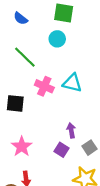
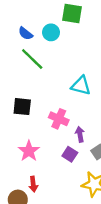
blue semicircle: (21, 18) -> (26, 33), moved
cyan circle: (57, 39) -> (51, 32), moved
pink cross: (44, 86) -> (59, 119), moved

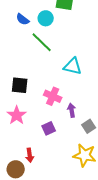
green line: (32, 59) -> (42, 42), moved
pink star: (29, 151) -> (17, 115), moved
purple square: (70, 154) -> (49, 128), moved, turned 32

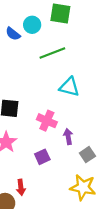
cyan circle: (46, 18) -> (32, 25), moved
green line: (42, 42) -> (52, 53), moved, turned -65

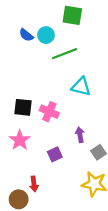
cyan circle: (32, 25) -> (46, 35), moved
pink cross: (47, 121) -> (49, 112), moved

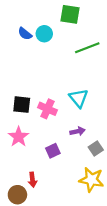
green line: (65, 54) -> (87, 48), moved
cyan triangle: (81, 87) -> (79, 98), moved, turned 36
purple arrow: (80, 135) -> (78, 131), turned 88

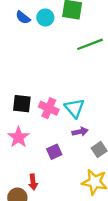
blue semicircle: (25, 34) -> (23, 17), moved
cyan circle: (44, 34) -> (45, 17), moved
cyan triangle: (79, 98) -> (74, 108), moved

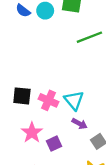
purple arrow: (80, 132) -> (80, 124), turned 40
pink star: (18, 137) -> (32, 132), moved

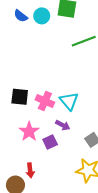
purple arrow: (80, 124) -> (63, 125), moved

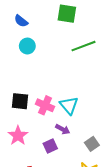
cyan circle: (42, 16) -> (27, 46), moved
pink star: (29, 131) -> (18, 136), moved

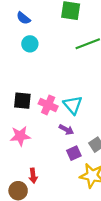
pink star: (18, 136) -> (20, 136), turned 30
purple square: (50, 146) -> (74, 153), moved

